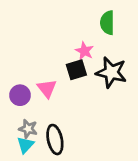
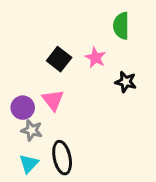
black square: (76, 70) -> (59, 59), moved, turned -35
black star: (111, 72) -> (126, 82), size x0.6
gray star: (28, 129) -> (32, 130), moved

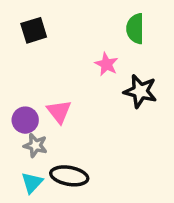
black square: (59, 59) -> (34, 30), moved, turned 35
black star: (126, 82) -> (140, 91), size x1.4
black ellipse: (62, 158) -> (69, 176), turned -68

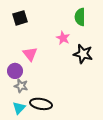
pink triangle: (59, 112) -> (30, 54), moved

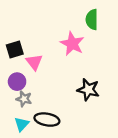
black square: (20, 18) -> (15, 49), moved
pink star: (63, 38) -> (72, 44), size x1.5
black star: (83, 54) -> (88, 90), moved

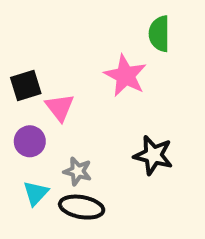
gray star: (24, 99) -> (78, 171), moved
cyan triangle: (22, 124) -> (36, 193), moved

